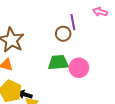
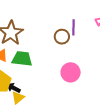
green trapezoid: (58, 63) -> (22, 59), moved

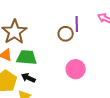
black arrow: (13, 88) -> (28, 78), moved

